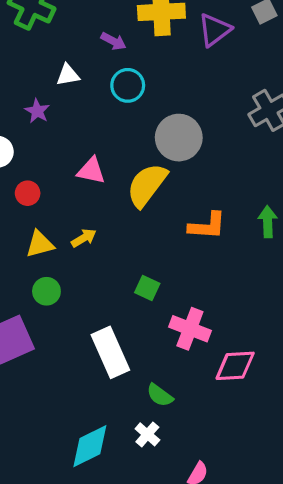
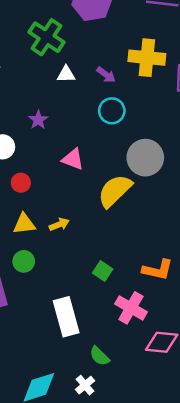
white triangle: (68, 75) -> (66, 74), moved
pink triangle: (91, 171) -> (73, 159), moved
orange L-shape: (207, 226) -> (158, 270), moved

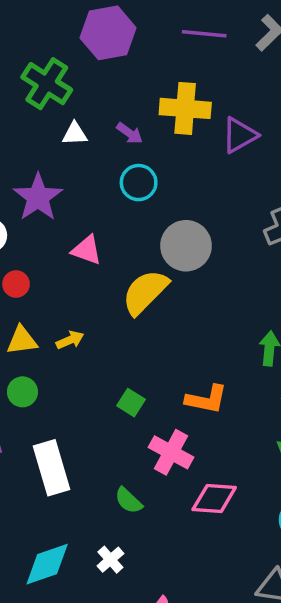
purple star: (38, 120) -> (38, 197), size x1.8
white rectangle: (66, 317) -> (52, 468), moved
green semicircle: (99, 356) -> (128, 501), moved

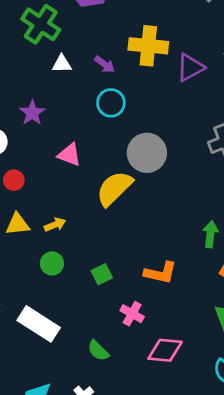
purple star: (38, 197) -> (32, 113), size x0.7
green circle: (22, 392) -> (52, 263), moved
green square: (131, 403) -> (102, 274), turned 30
pink cross: (171, 452) -> (132, 314), size x0.7
white rectangle: (52, 468) -> (39, 324), turned -42

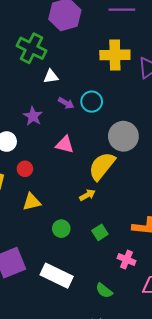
purple arrow: (105, 64) -> (66, 103), moved
yellow arrow: (55, 225) -> (87, 195), moved

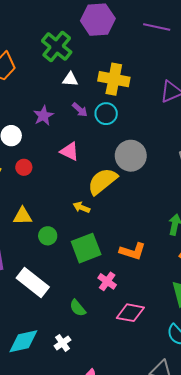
yellow cross: (115, 55) -> (114, 79), moved
yellow arrow: (87, 195) -> (82, 207), turned -140
yellow triangle: (32, 202) -> (23, 216), moved
green square: (100, 232) -> (86, 248), size x1.8

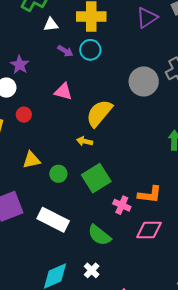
purple star: (43, 116) -> (20, 65), moved
gray circle: (131, 156) -> (144, 81), moved
orange L-shape: (133, 251) -> (150, 195), moved
green semicircle: (78, 308) -> (99, 235), size x1.4

